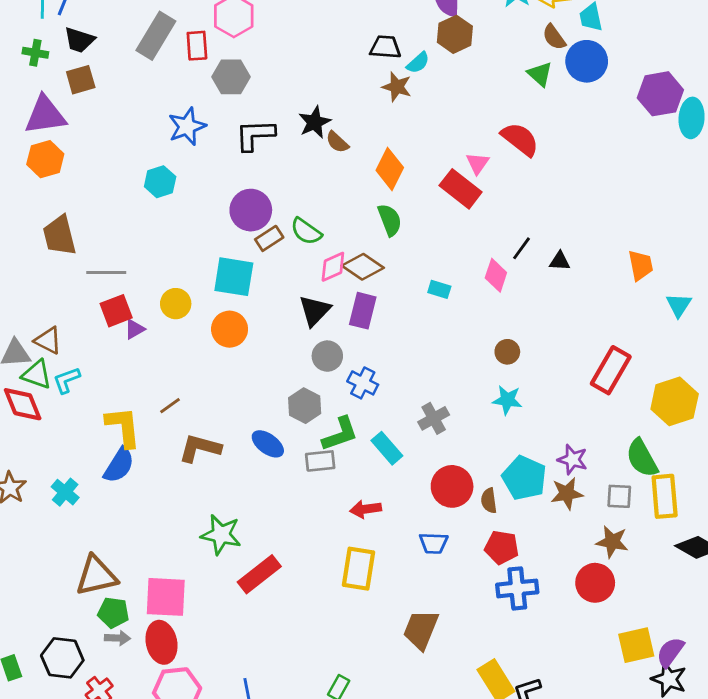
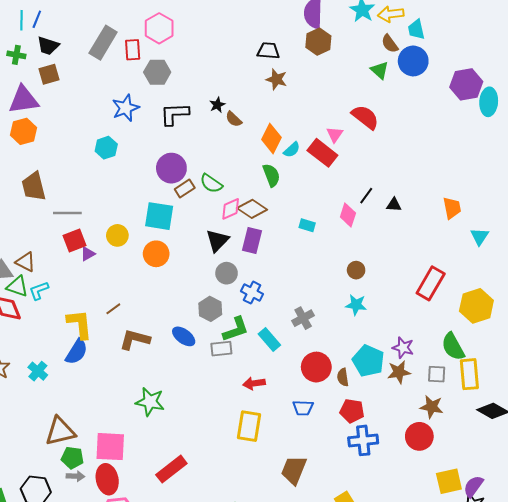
cyan semicircle: (418, 63) -> (292, 150), moved
black star: (315, 122) -> (217, 105), size x0.7
red rectangle: (259, 574) -> (171, 469), moved

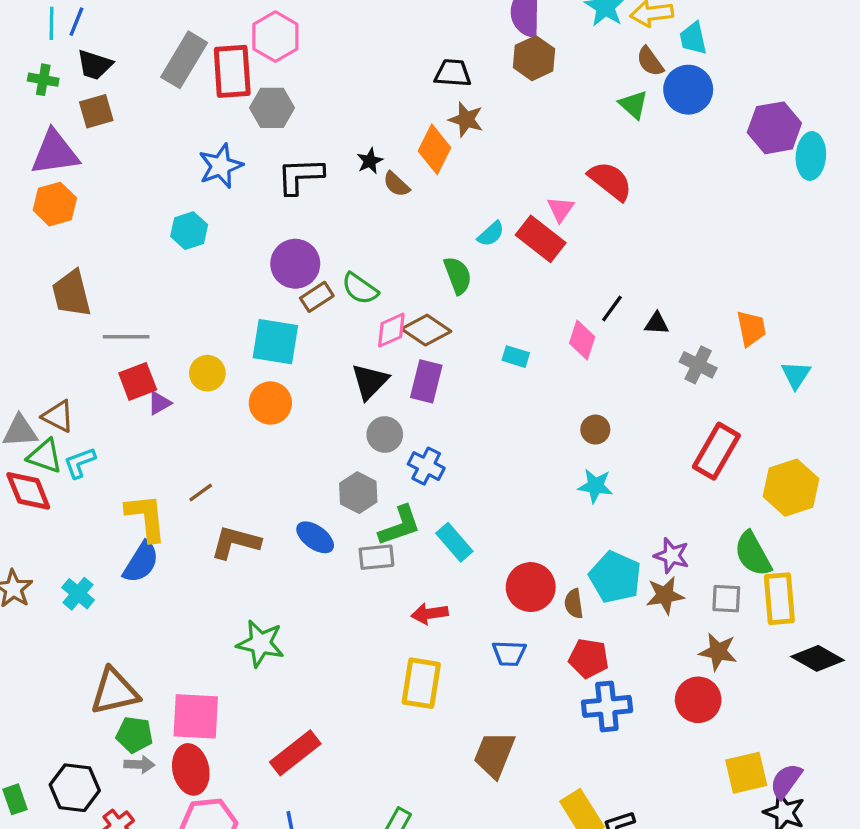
red rectangle: (133, 50) -> (232, 71), size x1.5
orange diamond: (271, 139) -> (435, 149), moved
gray cross: (303, 318) -> (698, 365), moved, turned -35

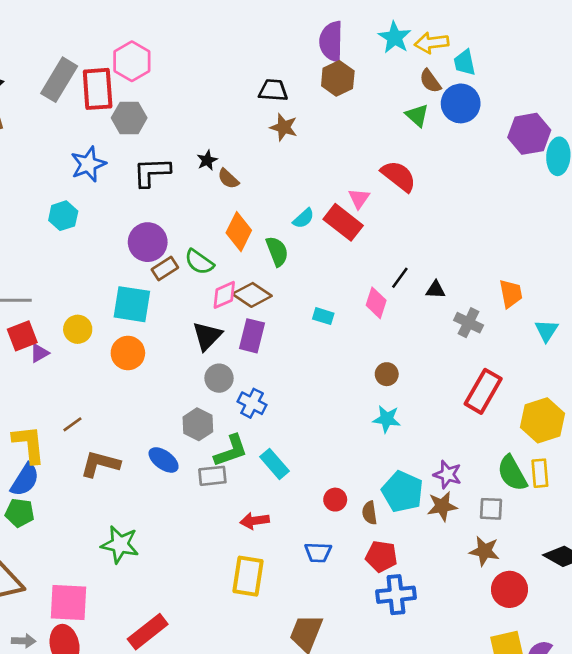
orange diamond: (435, 149) -> (239, 232), moved
red circle: (531, 587) -> (335, 500), size x0.6
yellow rectangle: (779, 599) -> (540, 473), moved, size x0.7
red circle: (698, 700) -> (509, 589), moved
green pentagon: (134, 735) -> (20, 513), moved

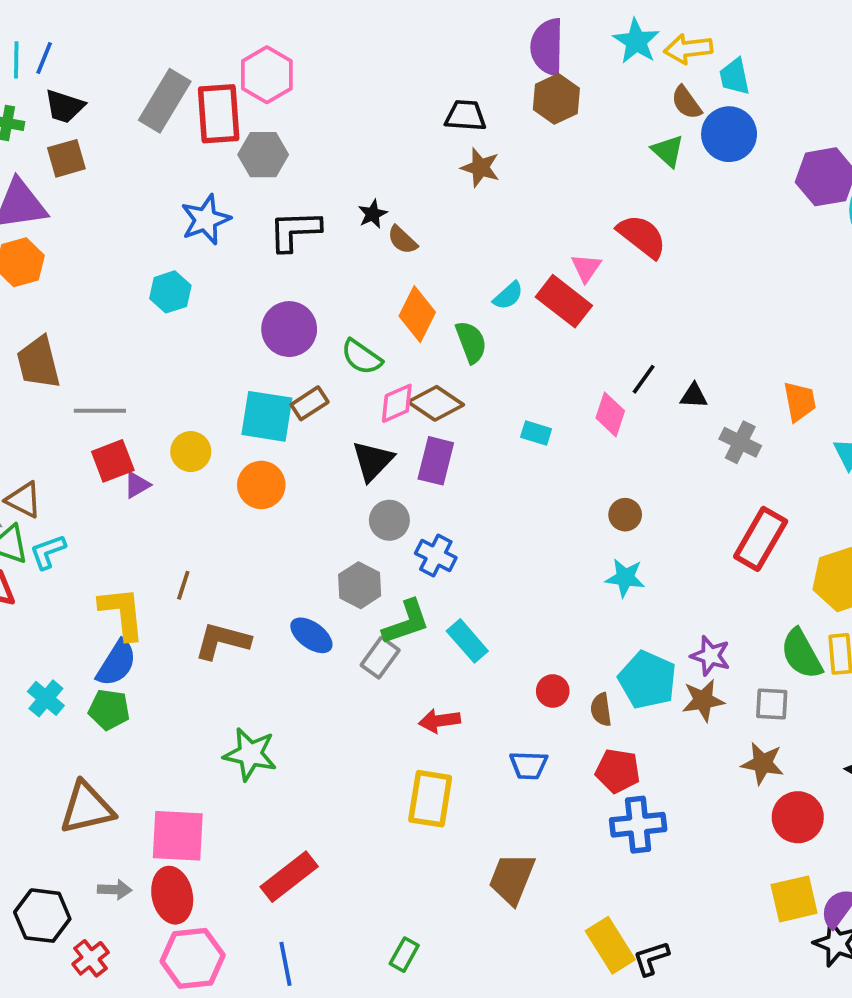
brown rectangle: (165, 269) -> (310, 403), moved
brown line: (72, 424) -> (183, 585), turned -36
gray rectangle: (212, 476) -> (380, 658), turned -48

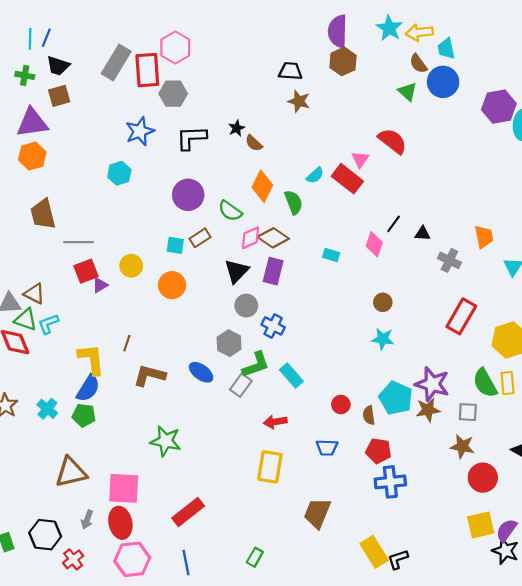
cyan square: (267, 416) -> (175, 245), size x0.6
purple star: (710, 656) -> (432, 384), size x1.5
gray arrow: (115, 890) -> (87, 520), turned 108

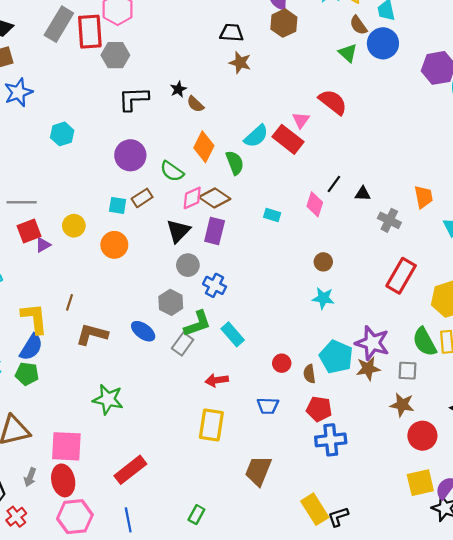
blue star: (140, 131) -> (18, 92), moved
cyan semicircle: (315, 175) -> (256, 136), size x1.4

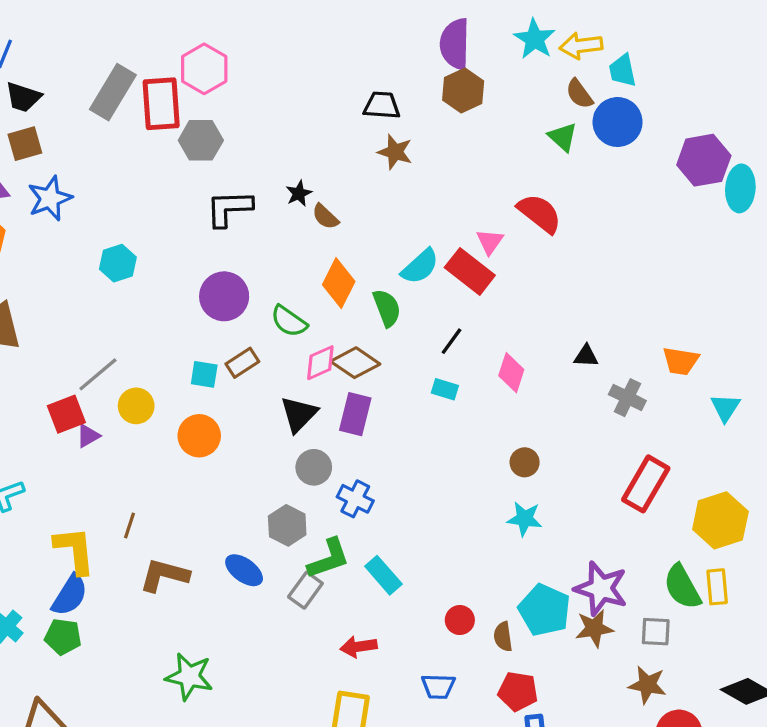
black line: (334, 184) -> (452, 341), moved
orange trapezoid: (423, 197) -> (681, 361), turned 110
gray line: (22, 202) -> (98, 374), moved, turned -40

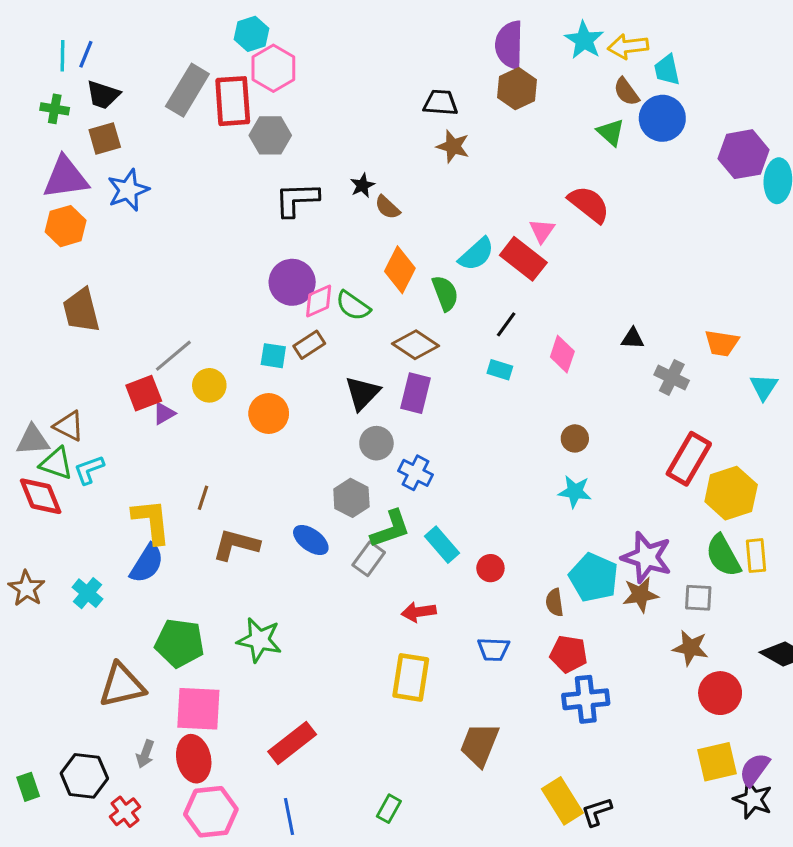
cyan hexagon: (118, 263) -> (251, 34), moved
pink diamond: (320, 363) -> (319, 301), moved
yellow hexagon: (720, 520) -> (731, 493), moved
red circle: (460, 620) -> (490, 568), moved
green pentagon: (63, 637) -> (180, 643), moved, size x1.4

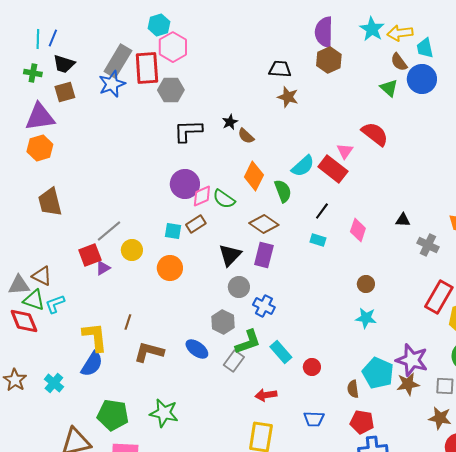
blue star: (128, 190) -> (112, 84), moved

